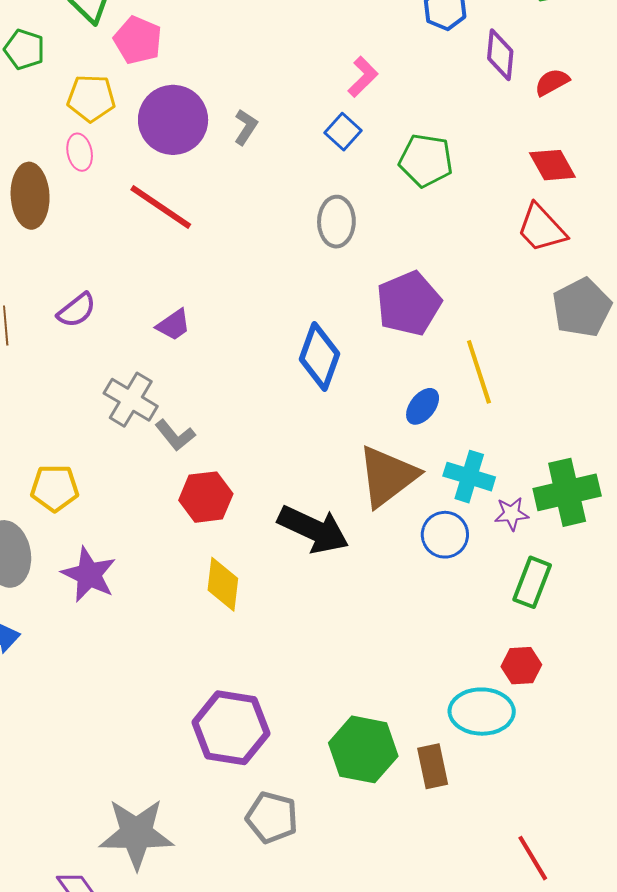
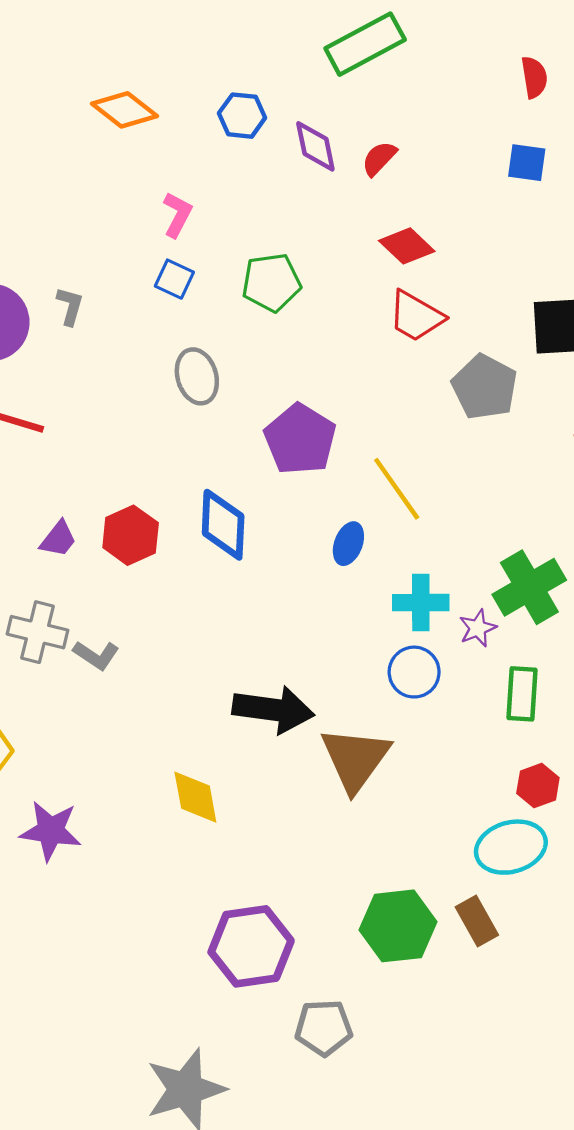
brown triangle: (388, 476) -> (355, 759), moved
red hexagon: (206, 497) -> (131, 535), moved

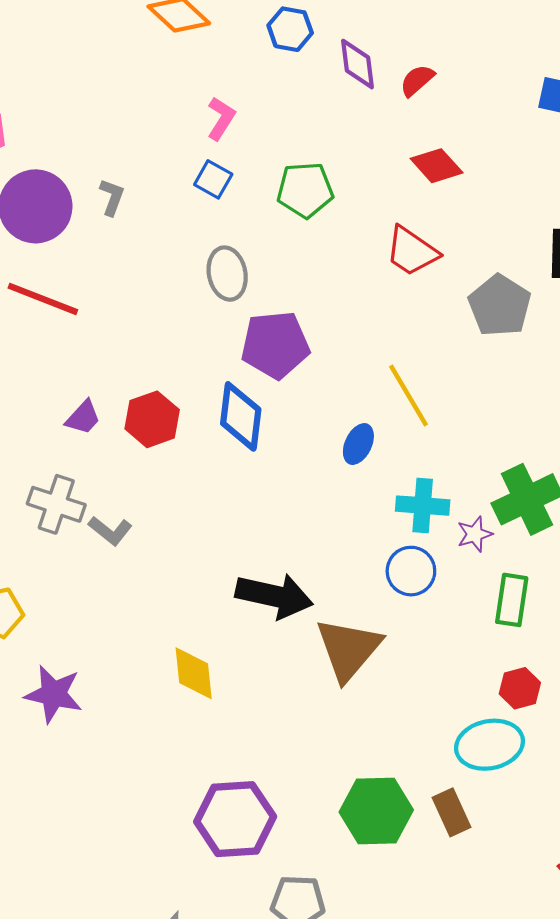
red trapezoid: (416, 316) -> (412, 251), moved
purple pentagon: (300, 439) -> (275, 345), moved, turned 30

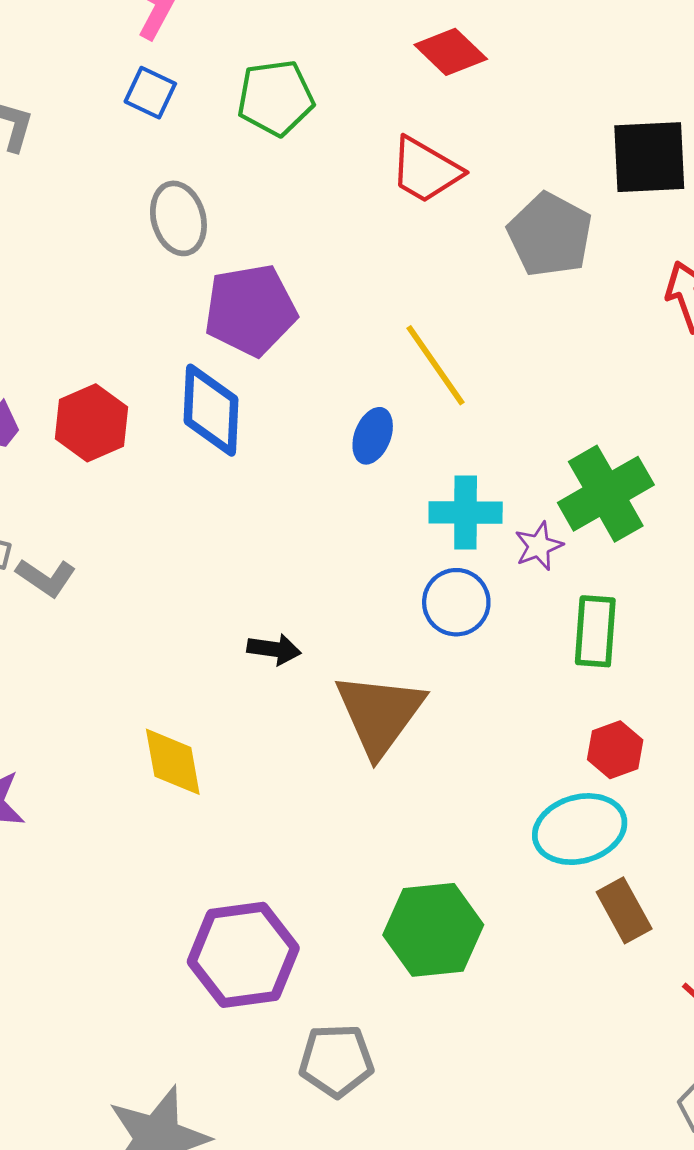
black arrow: (274, 596) -> (274, 649), size x0.5
brown rectangle: (452, 812) -> (624, 910), moved

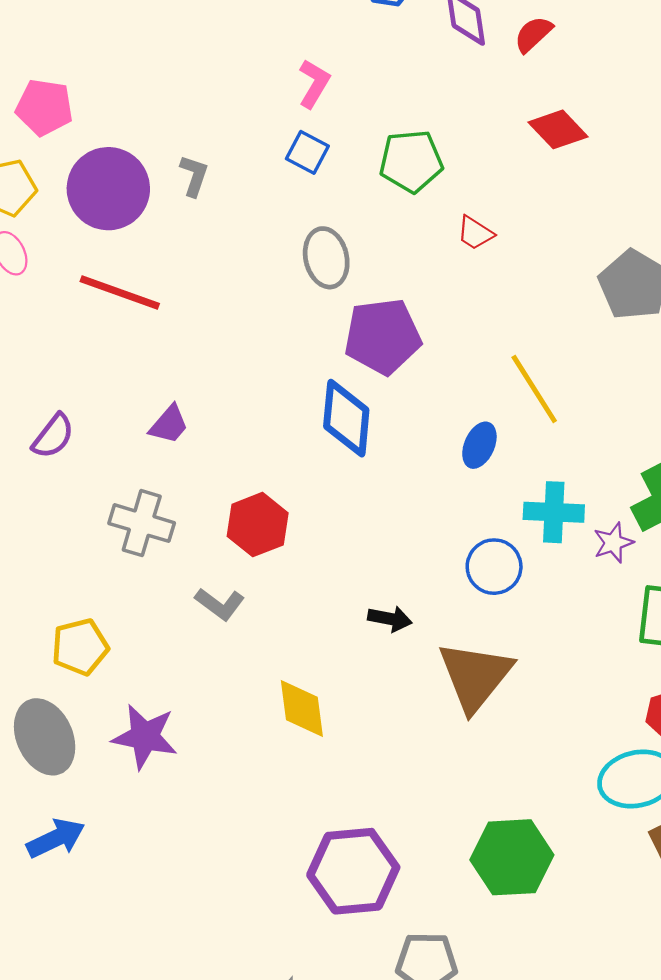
red trapezoid: (426, 170) -> (475, 233), moved, size x0.6
red hexagon: (91, 423) -> (258, 525), moved
gray L-shape: (46, 577) -> (220, 604), moved
blue circle: (456, 602) -> (494, 567), moved

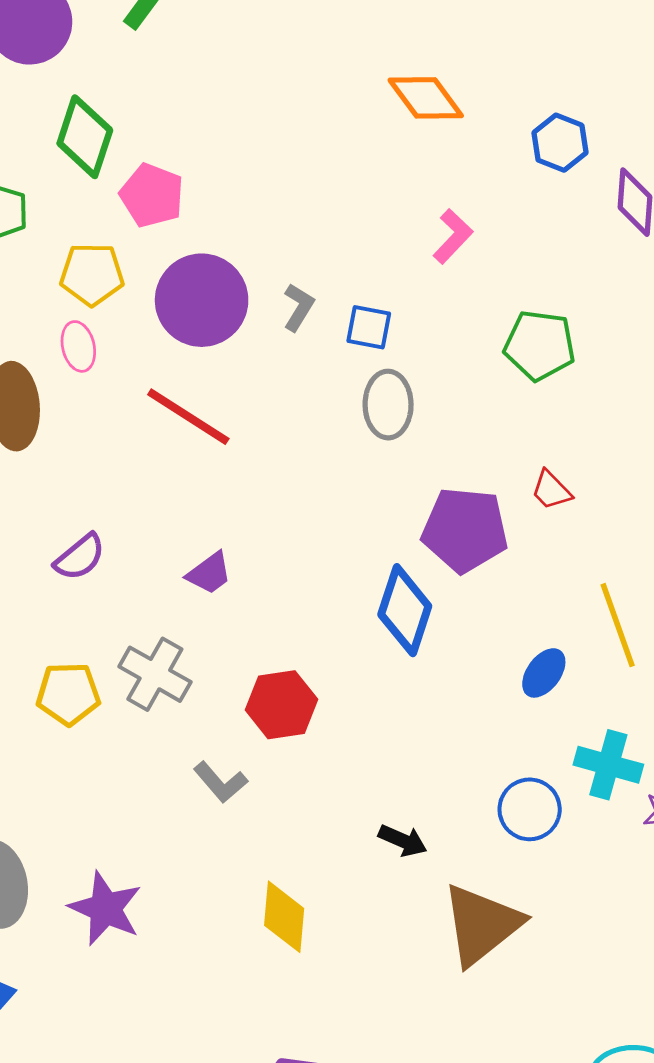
blue square: (307, 152) -> (369, 327), moved, turned -30
red trapezoid: (475, 233) -> (551, 490), moved
gray ellipse: (326, 258) -> (388, 405), moved
yellow pentagon: (80, 647) -> (68, 694), moved

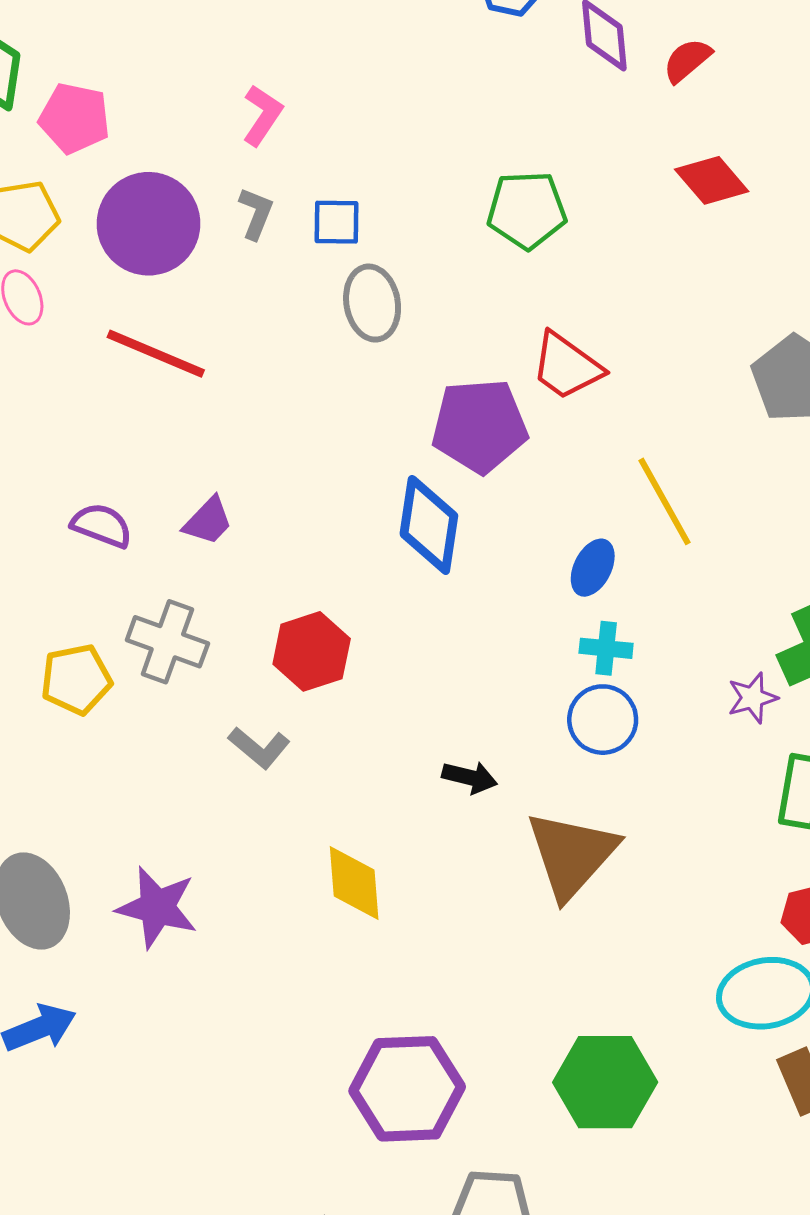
pink L-shape: (453, 236) -> (262, 115), moved
red trapezoid: (551, 490) -> (567, 366), size x1.6
purple semicircle: (80, 557) -> (102, 525), moved, turned -110
cyan cross: (608, 765) -> (606, 648), moved, size x0.7

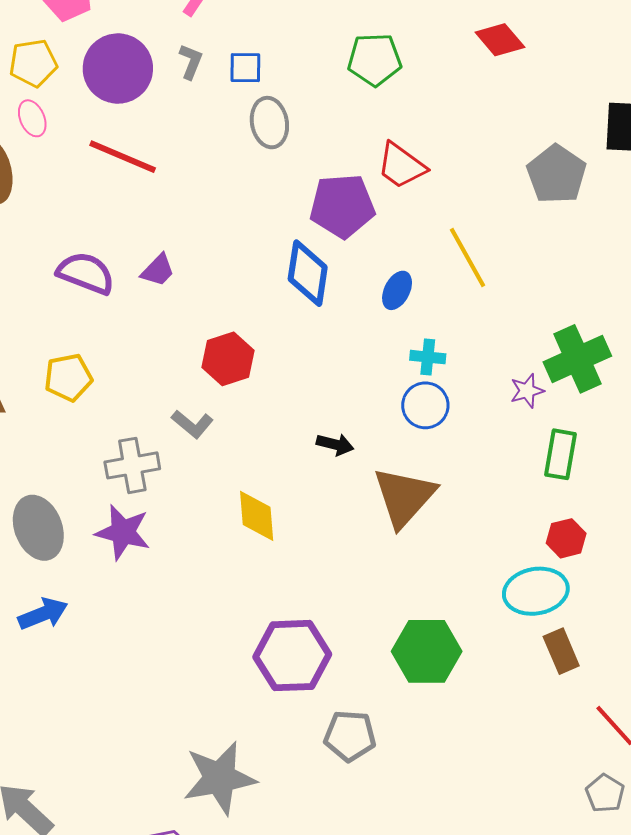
purple semicircle: (102, 525) -> (86, 273), size x1.4
blue ellipse: (593, 568) -> (397, 290), moved
gray cross: (167, 642) -> (132, 465), moved, turned -30

